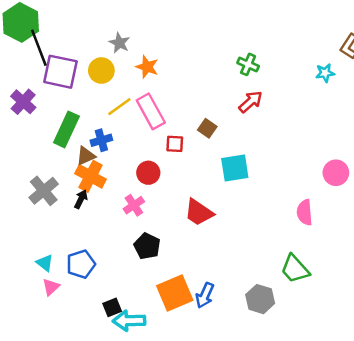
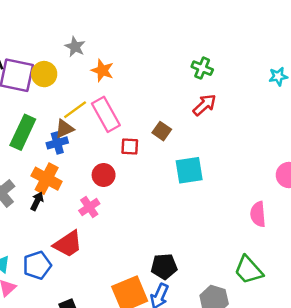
yellow circle: (101, 71) -> (44, 74), moved
brown triangle: (86, 156) -> (64, 129), moved
red trapezoid: (199, 212) -> (68, 244), moved, turned -68
black pentagon: (147, 246) -> (164, 266), moved, turned -30

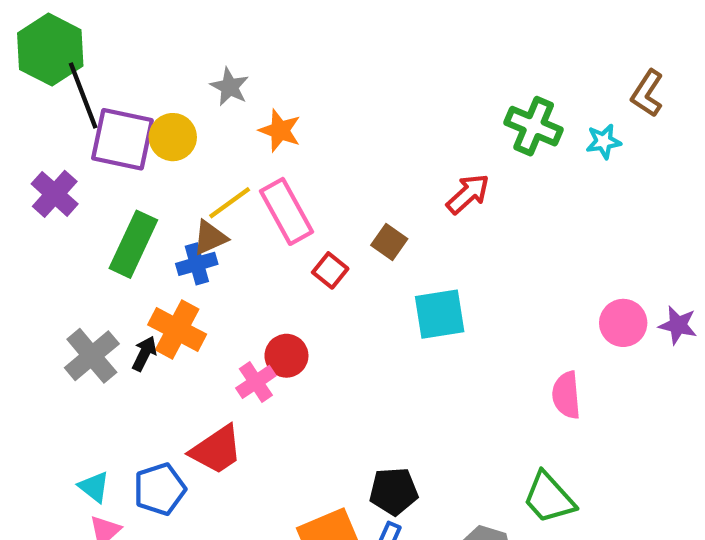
green cross: (202, 68) -> (534, 126), moved, size x1.4
red square: (130, 146) -> (330, 270), turned 36
red circle: (104, 175) -> (286, 356), moved
black arrow: (37, 201) -> (144, 354), moved

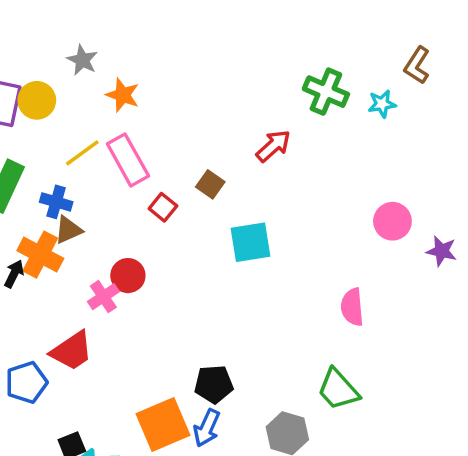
brown triangle: (210, 238) -> (68, 230), moved
blue cross: (197, 264) -> (56, 202), turned 32
pink circle: (623, 323) -> (392, 221), moved

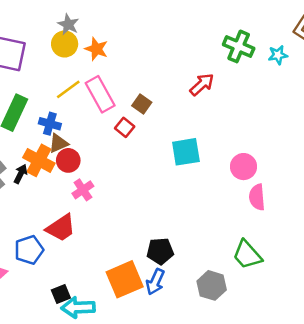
yellow circle: (37, 100) -> (65, 44), moved
brown square: (210, 184) -> (142, 104), moved
pink circle: (392, 221) -> (244, 167), moved
red circle: (128, 276) -> (68, 160), moved

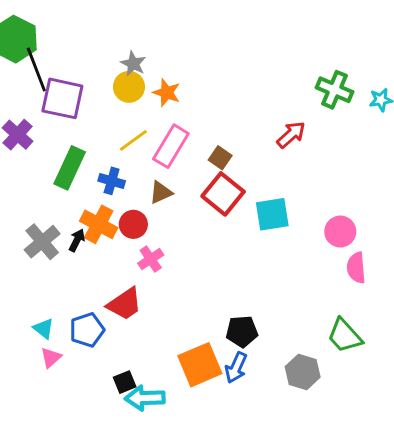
pink rectangle: (100, 94) -> (171, 146), turned 60
red square: (125, 127) -> (223, 194), moved, size x1.8
brown triangle: (58, 143) -> (161, 192), moved

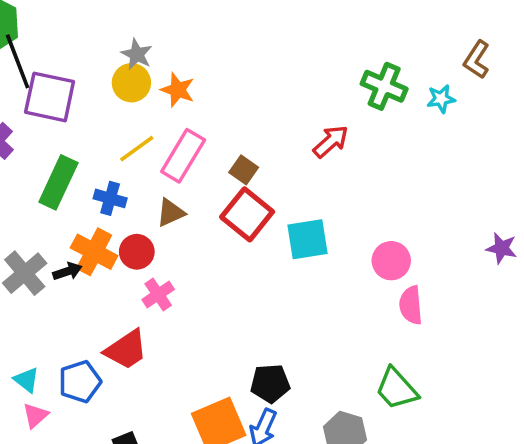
black arrow: (77, 240) -> (67, 271), turned 45

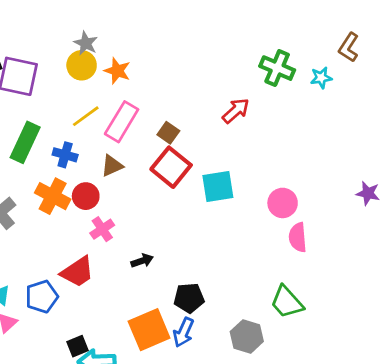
black arrow: (67, 271) -> (142, 261), moved

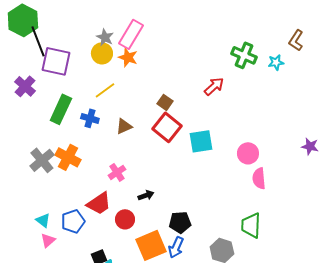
pink rectangle: (122, 122) -> (131, 34), moved
orange cross: (53, 196) -> (68, 157), moved
red circle: (86, 196) -> (125, 219), moved
green trapezoid: (287, 302) -> (251, 225), turned 44

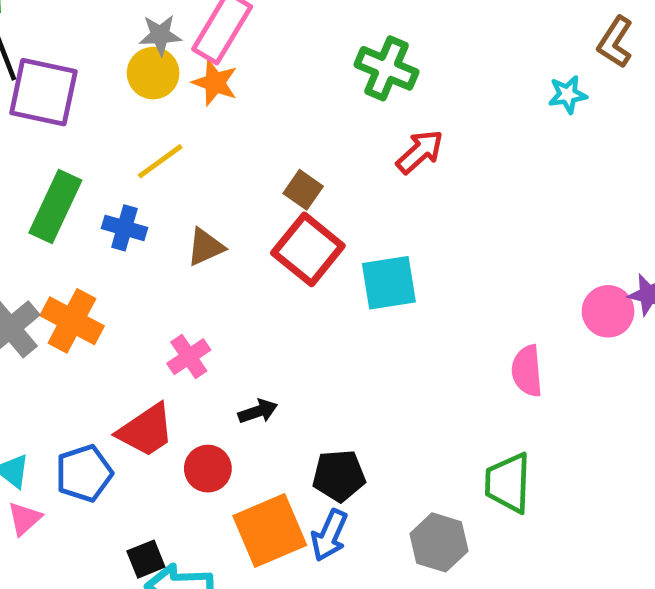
gray star: (105, 37) -> (160, 35), turned -30
green cross: (244, 55) -> (387, 68), moved
pink circle: (248, 153) -> (608, 311), moved

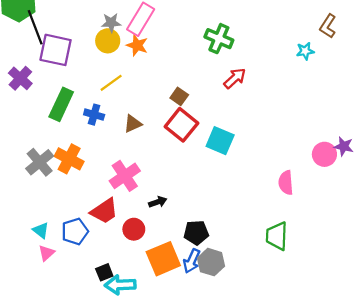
cyan square: (389, 283) -> (220, 141), turned 32
pink cross: (189, 357) -> (125, 176), size x1.5
gray hexagon: (439, 542) -> (211, 262), moved

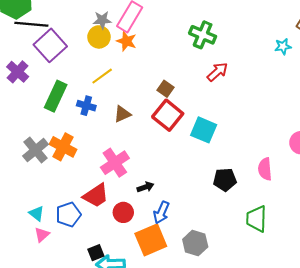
black line: (35, 27) -> (31, 24), turned -64
purple square: (56, 50) -> (50, 45), turned 36
black pentagon: (196, 233) -> (225, 180), moved
blue arrow: (192, 261) -> (161, 212), moved

